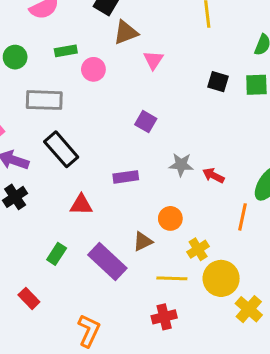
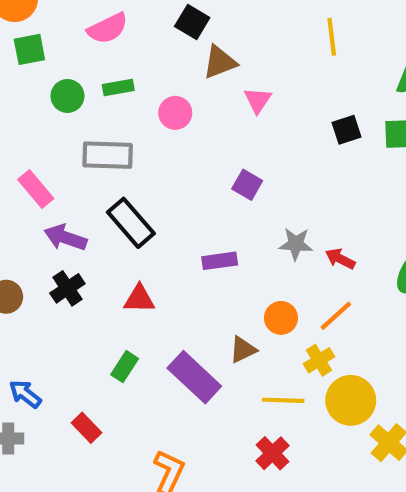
green rectangle: (66, 51) -> (118, 87), moved
black square: (218, 82) -> (346, 130), turned -35
red triangle: (81, 205) -> (139, 299), moved
orange line: (243, 217) -> (336, 316), moved, turned 36
red cross: (164, 317) -> (273, 453), turned -30

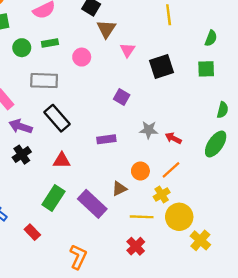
brown triangle: (220, 62) -> (106, 29), turned -36
black square: (346, 130) -> (162, 66), moved, size x1.5
green rectangle: (125, 367) -> (53, 198), size x1.5

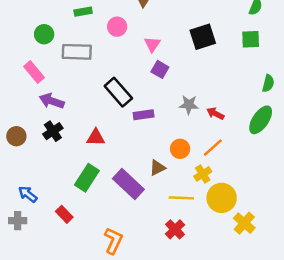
green circle: (22, 48) -> (44, 34), moved
pink triangle: (127, 50) -> (152, 44), moved
black rectangle: (57, 118) -> (118, 92), moved

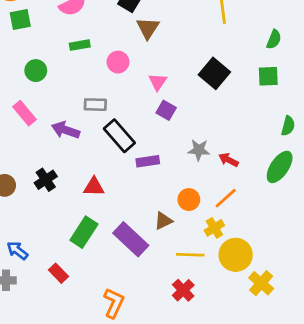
black square: (203, 37) -> (214, 73), turned -32
gray rectangle: (77, 52) -> (95, 105), moved, size x0.7
purple arrow: (52, 101) -> (66, 130), moved

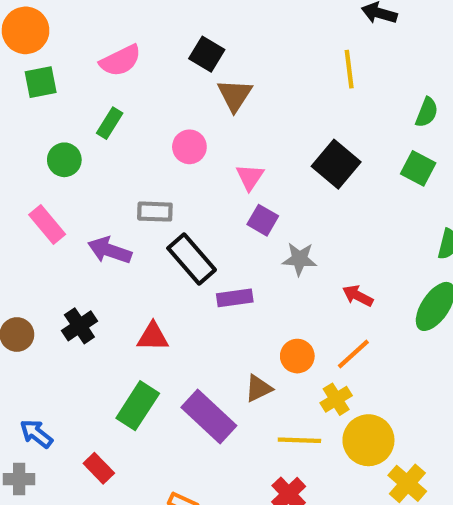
green rectangle: (80, 45) -> (110, 123), moved, turned -48
green square: (268, 76) -> (418, 168), turned 30
gray star: (199, 150) -> (299, 259), moved

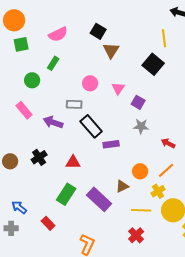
pink circle: (189, 147) -> (90, 83), moved
black square: (336, 164) -> (153, 64), moved
purple square: (263, 220) -> (138, 102), moved

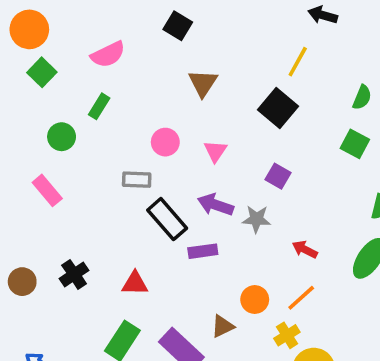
black square: (98, 31) -> (178, 26), moved
yellow line: (164, 38) -> (298, 62), turned 36
green square: (21, 44) -> (42, 72), turned -35
purple square: (138, 102) -> (278, 176), moved
purple arrow: (53, 122) -> (215, 205), moved

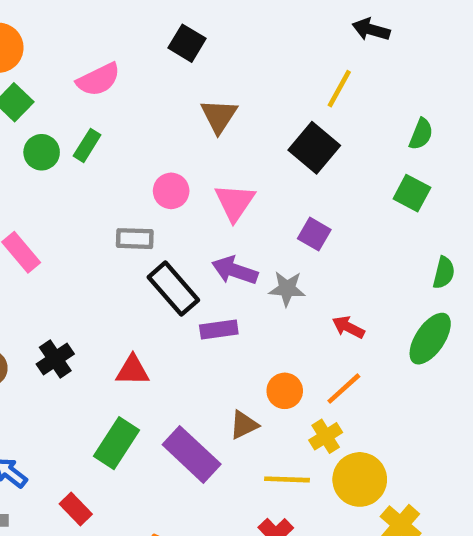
green circle: (62, 137) -> (42, 152), moved
pink triangle: (215, 151) -> (235, 202), size x1.4

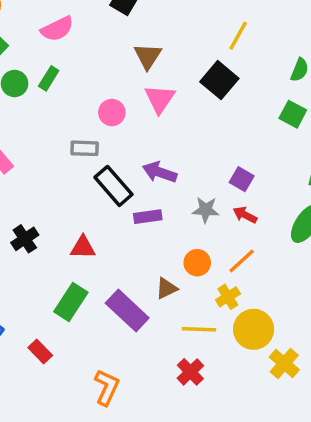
pink triangle: (235, 202) -> (160, 99), moved
purple square: (314, 234) -> (242, 179), moved
gray star: (287, 289) -> (206, 210), moved

